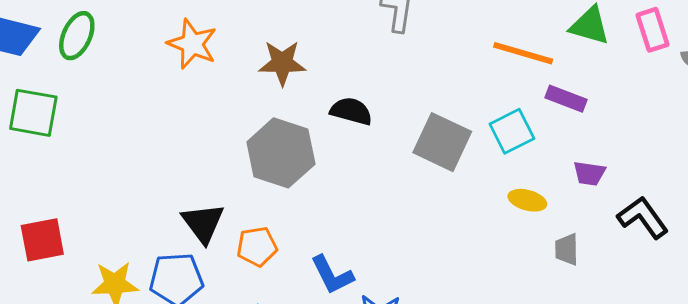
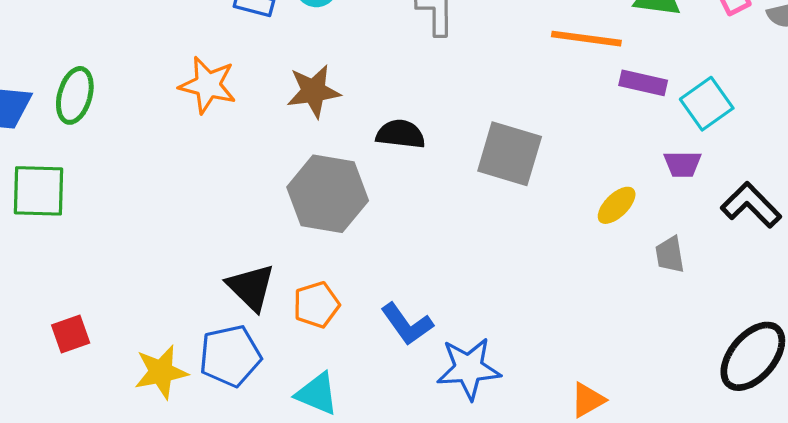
cyan square: (512, 131) -> (707, 104), moved
yellow ellipse: (527, 200) -> (617, 205), turned -51
red square: (42, 240) -> (71, 334), size x0.7

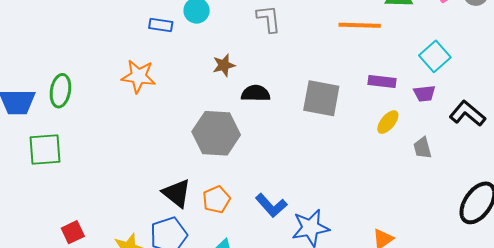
purple rectangle: (643, 83) -> (382, 81), moved
brown star: (314, 91) -> (224, 65), moved, size x0.7

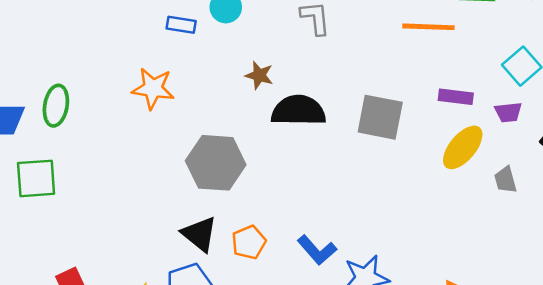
brown star: (224, 65) -> (259, 75), turned 30
black semicircle: (256, 93) -> (298, 111), size x1.5
yellow ellipse: (388, 122) -> (463, 147), size x1.5
gray hexagon: (216, 133) -> (216, 163), moved

